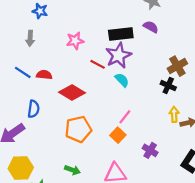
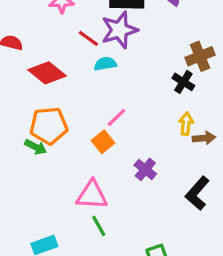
cyan semicircle: (122, 80) -> (105, 64), moved, turned -64
green arrow: (72, 170) -> (36, 147), moved

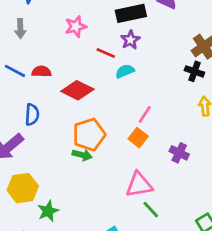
purple star: (119, 30) -> (130, 40), size x0.6

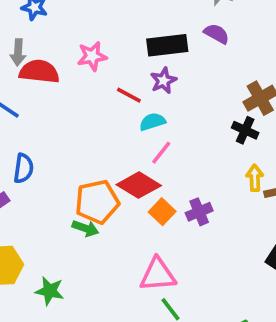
red semicircle: (41, 72) -> (39, 72), moved, size x1.5
red diamond: (77, 90) -> (139, 185), moved
pink line: (145, 114) -> (161, 153), moved
purple cross: (179, 153) -> (199, 212), moved, turned 36
green star: (48, 211) -> (50, 291), moved, turned 30

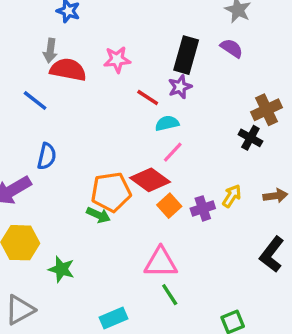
black rectangle: (167, 45) -> (186, 55), turned -72
yellow arrow: (255, 178) -> (232, 196), moved, turned 30

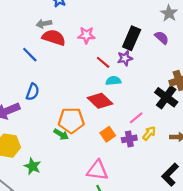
gray arrow: (50, 51) -> (44, 24), turned 64
black cross: (250, 138) -> (166, 97), size x1.5
pink line: (173, 152) -> (136, 118), moved
red diamond: (150, 180) -> (100, 101), moved

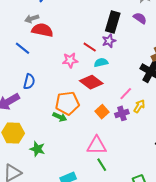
pink star: (86, 35) -> (70, 60), moved

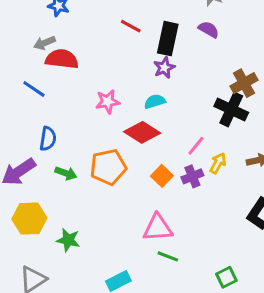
red line: (90, 47) -> (131, 26), moved
green arrow: (60, 117) -> (66, 173), moved
green line: (102, 165) -> (168, 256), turned -32

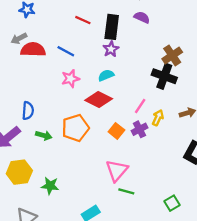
blue line: (34, 89) -> (66, 51), moved
pink triangle: (158, 228) -> (117, 170), turned -40

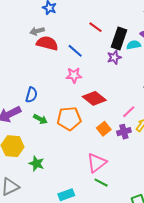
cyan semicircle: (106, 75) -> (134, 45), moved

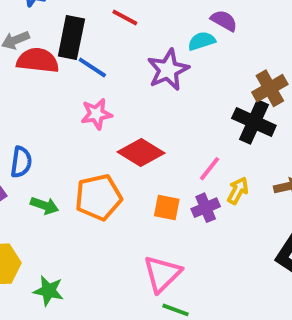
black rectangle: (119, 38) -> (71, 37), moved
purple star: (114, 57) -> (168, 70), size x1.5
orange square: (104, 129) -> (167, 208), turned -32

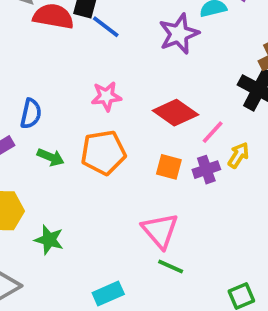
pink star: (96, 114) -> (106, 96), moved
red diamond: (141, 153) -> (175, 113), moved
pink triangle: (162, 274) -> (160, 231), turned -30

